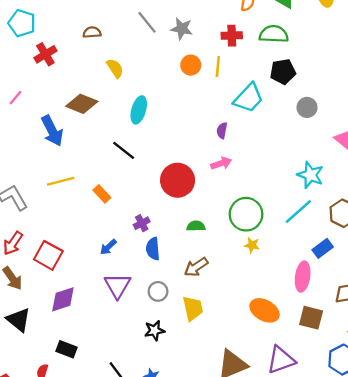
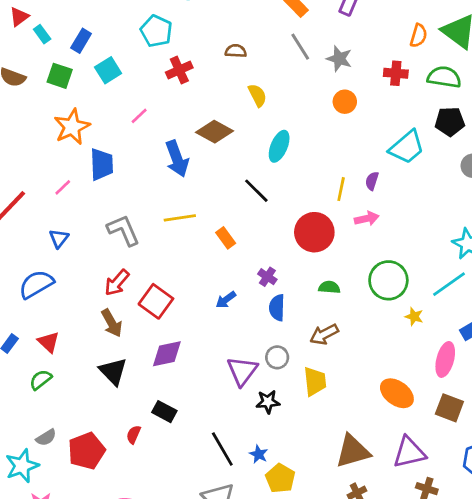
yellow line: (218, 67) -> (341, 189), moved
purple cross: (142, 223) -> (267, 277), turned -35
yellow star: (252, 245) -> (414, 317), moved
purple triangle: (118, 286) -> (242, 371), moved

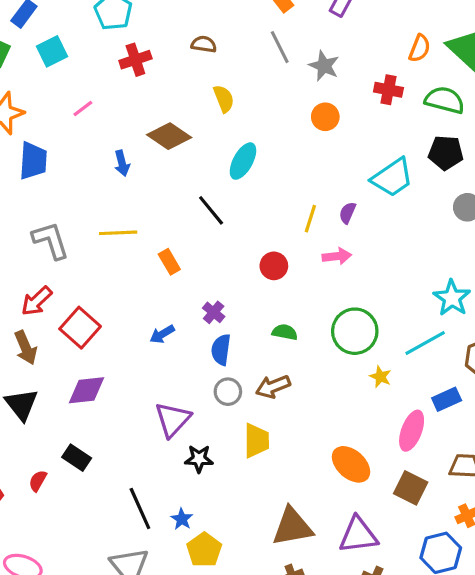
blue arrow: (177, 159) -> (122, 163), size x0.6
red circle: (314, 232) -> (274, 266), size x0.6
gray circle: (277, 357) -> (228, 392), moved

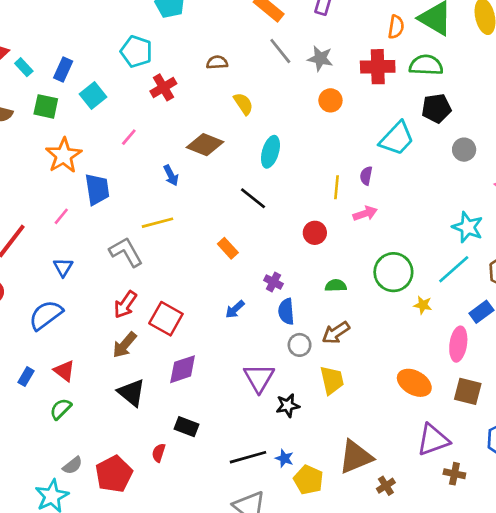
red cross: (388, 90) -> (378, 67), size x1.4
yellow line: (118, 233) -> (158, 223), moved
brown arrow: (26, 348) -> (125, 345), turned 76
black line: (140, 508) -> (248, 457), turned -69
brown triangle: (292, 527) -> (356, 457), moved

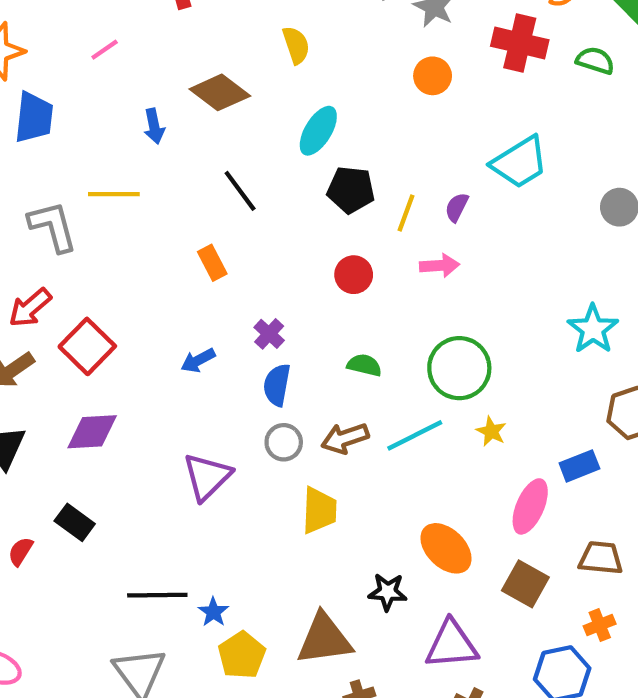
green semicircle: (426, 65) -> (595, 61), size x0.7
black pentagon: (436, 108) -> (351, 190), moved
black line: (253, 198) -> (240, 191), moved
cyan line: (454, 269) -> (415, 435), moved
black star: (288, 406) -> (388, 592), moved

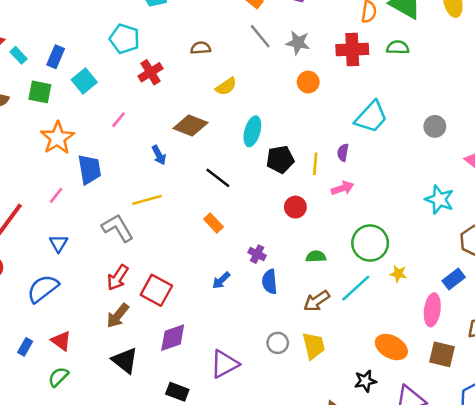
yellow semicircle: (296, 45) -> (226, 86), turned 90
gray circle: (284, 442) -> (278, 343), moved
purple triangle: (207, 477) -> (224, 364), moved, turned 32

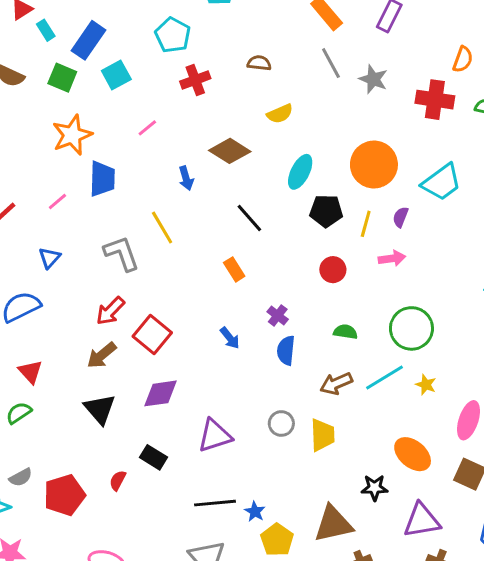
blue rectangle: (56, 57) -> (89, 40), size x1.4
orange circle: (308, 82) -> (374, 165), moved, size x1.8
yellow line: (147, 200) -> (162, 227), turned 64
yellow star: (398, 274) -> (426, 385), moved
blue arrow: (221, 280) -> (230, 338), turned -96

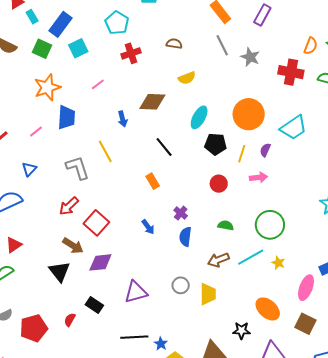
brown diamond: (230, 151) -> (152, 102), turned -32
brown arrow: (102, 355) -> (73, 246), moved, turned -110
red triangle: (30, 372) -> (14, 245), turned 36

